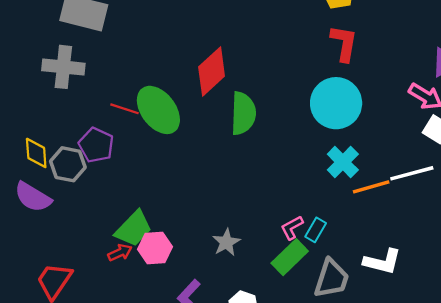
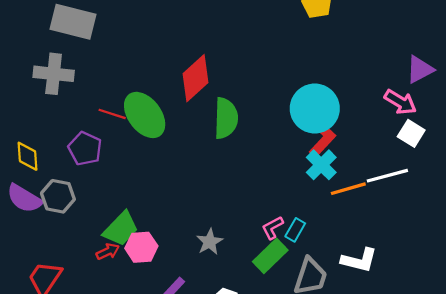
red L-shape: (344, 43) -> (322, 139), moved, turned 33
gray hexagon: (68, 164) -> (58, 196), moved

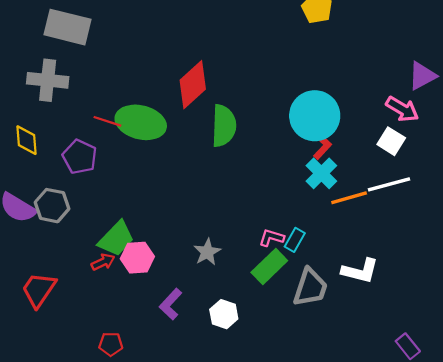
green ellipse: (145, 115) -> (141, 122), turned -39
white square: (411, 133) -> (391, 141), moved
red L-shape: (322, 139) -> (322, 147), size x0.7
yellow diamond: (28, 156) -> (27, 140), moved
pink L-shape: (272, 228) -> (271, 238), turned 45

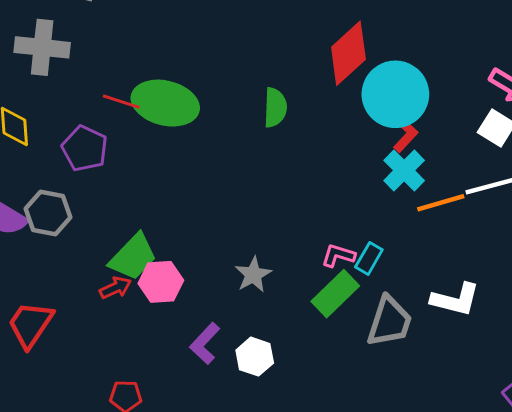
red diamond: (193, 85) -> (348, 53), moved
green semicircle: (224, 126) -> (275, 107), size x0.7
white hexagon: (224, 314) -> (255, 357), moved

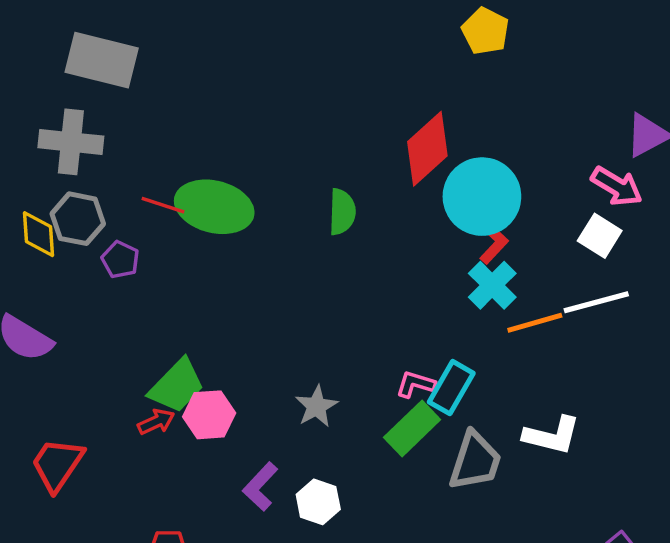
purple pentagon: (85, 149) -> (120, 260), size x0.7
gray hexagon: (48, 213) -> (78, 219), moved
cyan rectangle: (369, 258) -> (451, 388), size x1.4

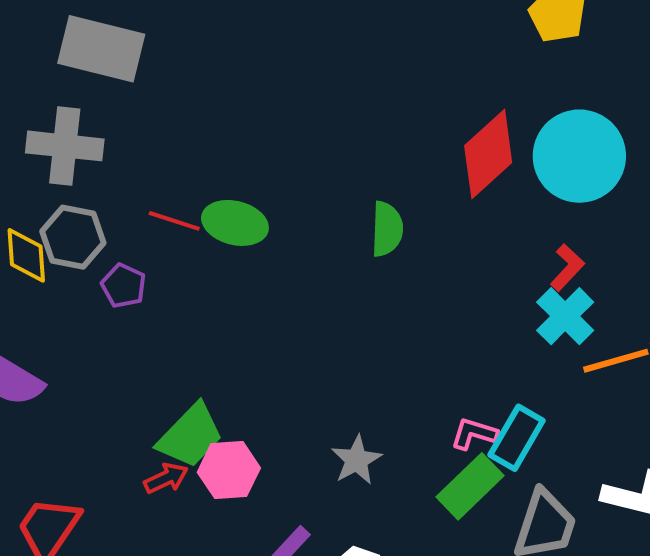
cyan circle: (482, 197) -> (579, 156), moved
green ellipse: (214, 207) -> (235, 223), size x0.7

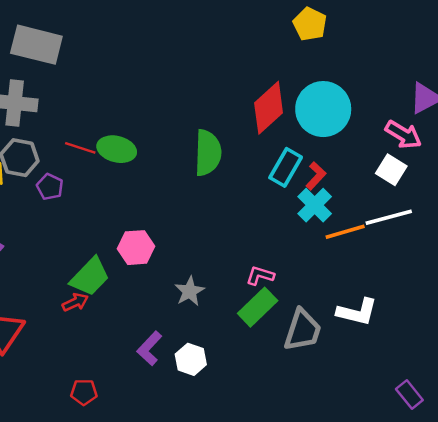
green semicircle: (387, 229) -> (208, 153), size x1.4
cyan rectangle: (517, 438) -> (286, 167), moved
pink hexagon: (229, 470) -> (136, 248), moved

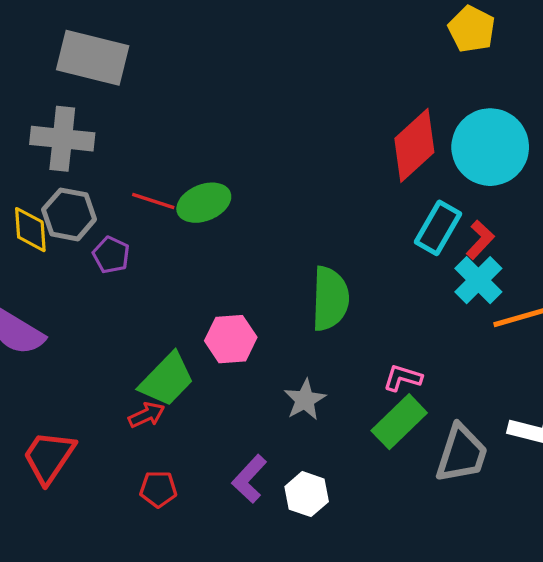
green ellipse: (117, 149) -> (204, 203), turned -36
green semicircle: (208, 153) -> (330, 299), moved
red pentagon: (84, 392) -> (158, 489), moved

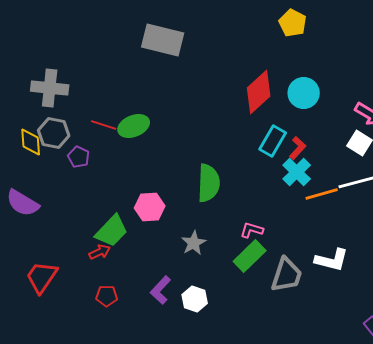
gray rectangle: (93, 58) -> (163, 40), moved
cyan circle: (490, 147) -> (304, 93), size x0.7

